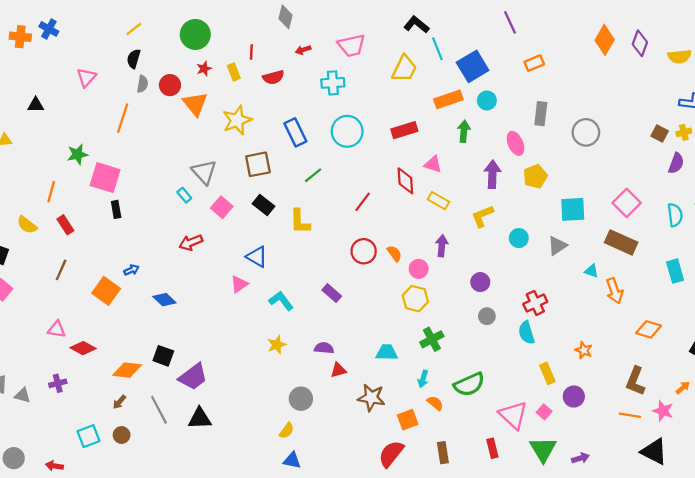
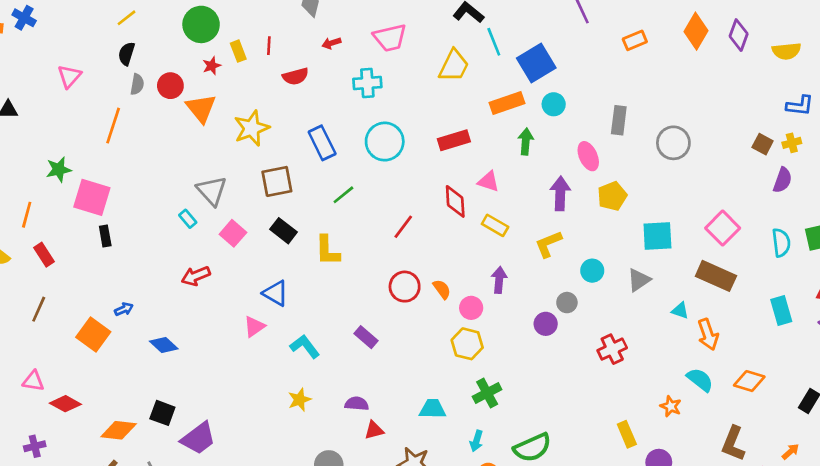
orange rectangle: (534, 63) -> (635, 40), moved
yellow rectangle: (234, 72) -> (238, 51), moved
gray circle: (487, 316) -> (567, 303), moved
cyan semicircle: (526, 333) -> (700, 380), moved, turned 145

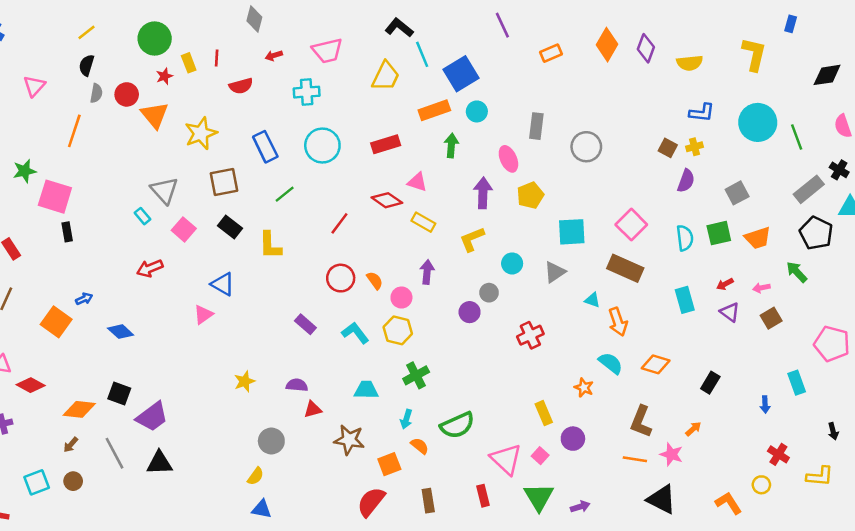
red diamond: (455, 201) -> (387, 200), turned -52
cyan L-shape: (305, 346) -> (355, 333), moved

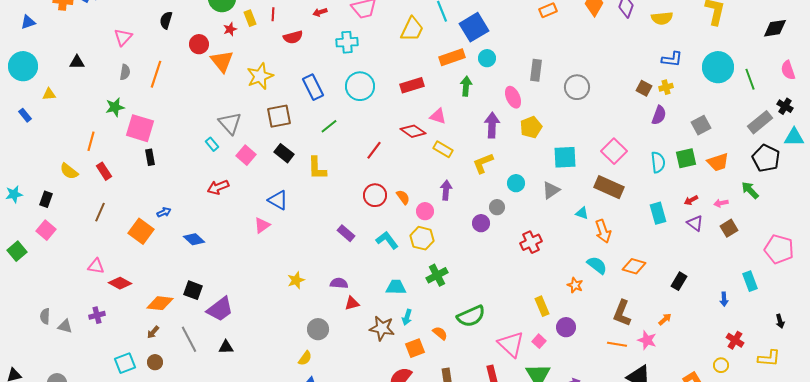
gray semicircle: (96, 93) -> (125, 72), moved
cyan arrow: (406, 419) -> (407, 317), moved
black triangle: (159, 463) -> (226, 347), size x0.7

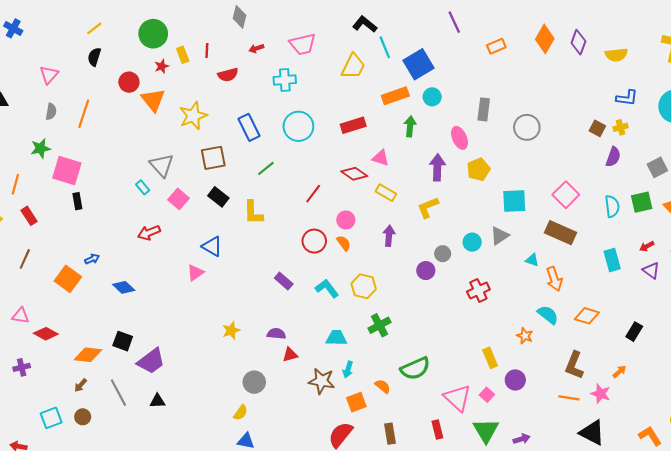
cyan circle: (516, 183) -> (472, 242), moved
pink circle: (425, 211) -> (346, 220), moved

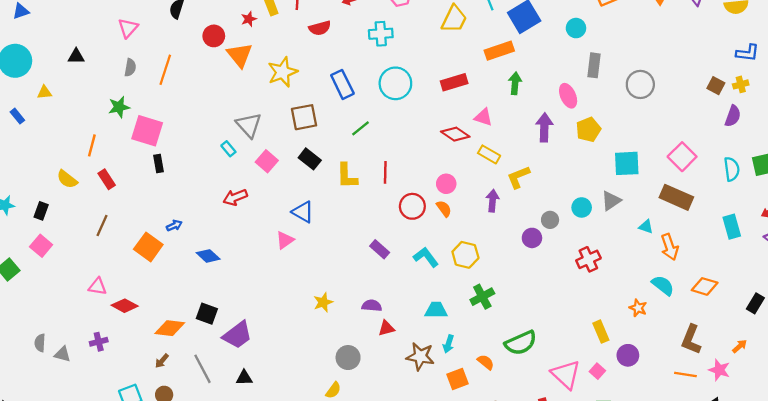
cyan circle: (432, 97) -> (576, 28), moved
red line: (313, 194) -> (385, 172), moved, turned -36
yellow L-shape: (428, 207) -> (518, 177), moved

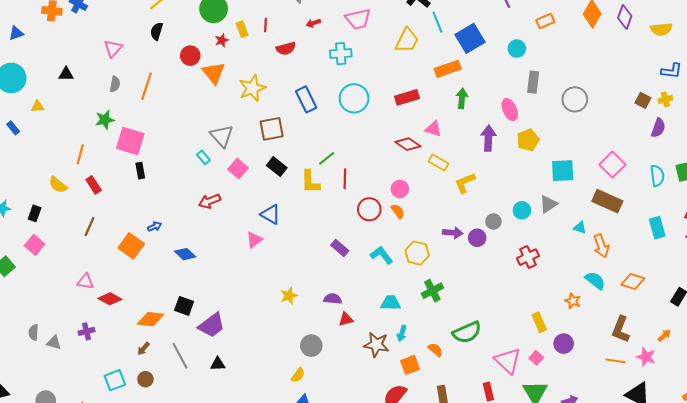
green line: (360, 128) -> (327, 158), moved
purple arrow: (492, 201) -> (453, 233), moved, turned 90

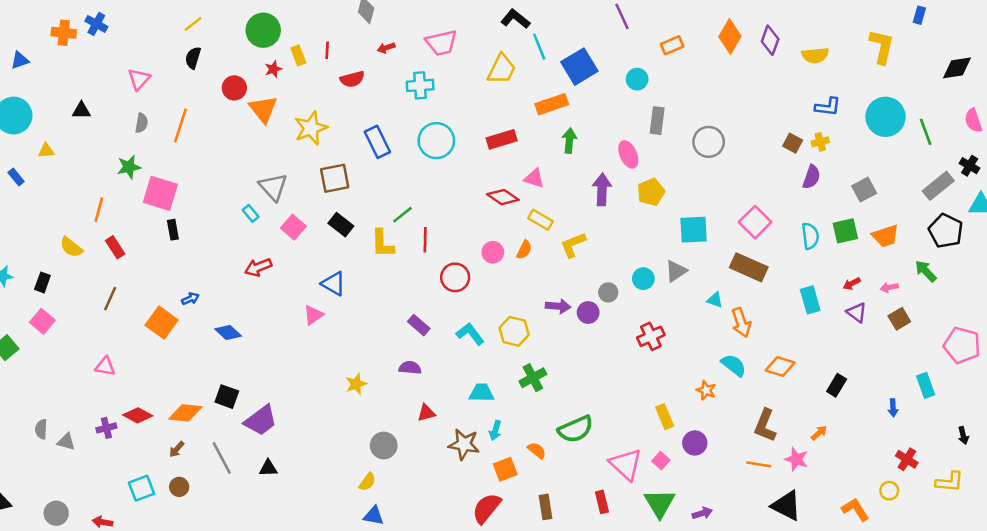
orange semicircle: (398, 211) -> (524, 250), moved, turned 63
red diamond: (110, 299) -> (138, 415), moved
purple semicircle: (333, 299) -> (410, 368), moved

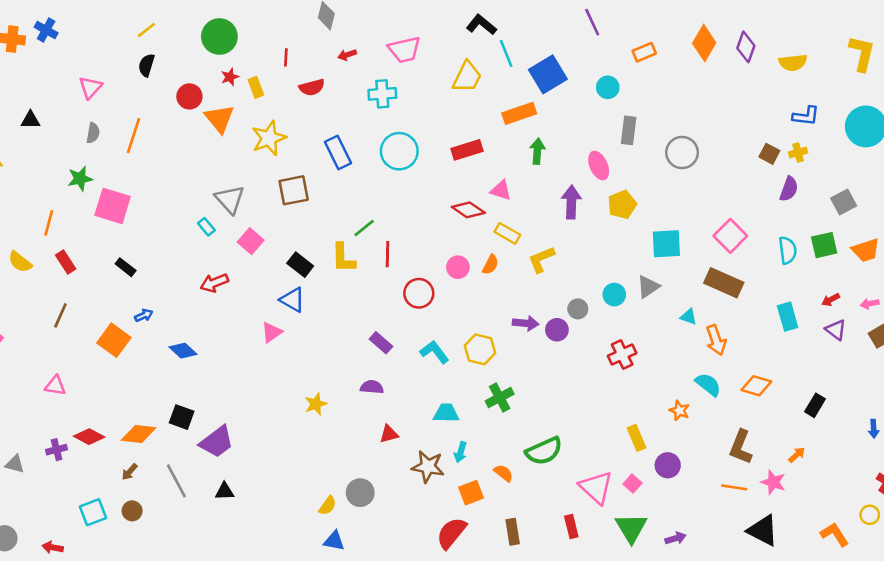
yellow rectangle: (298, 55) -> (256, 87), moved
black rectangle: (341, 225) -> (300, 265), moved
black rectangle: (173, 230) -> (126, 267), moved, turned -42
gray circle: (384, 445) -> (360, 493), moved

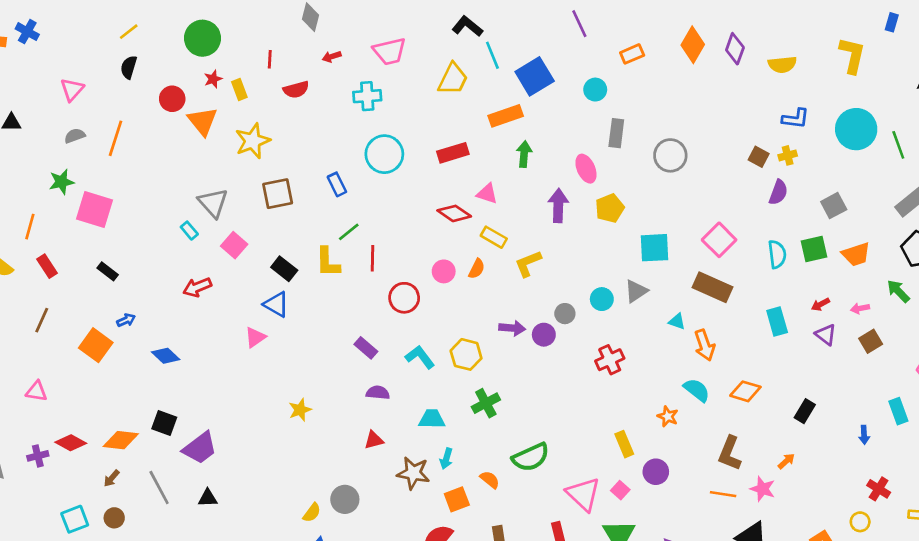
gray semicircle: (93, 133) -> (75, 136), turned -120
blue rectangle: (338, 152) -> (337, 184), moved, size x0.7
purple semicircle: (372, 387) -> (378, 393), moved

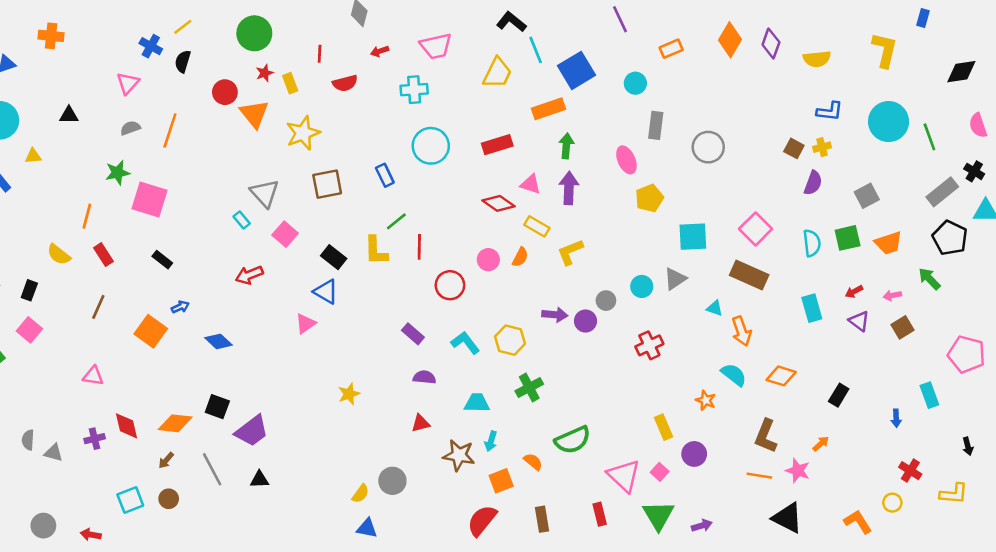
blue cross: (27, 32) -> (151, 46), moved
purple arrow: (558, 206) -> (569, 188), moved
red diamond: (71, 443) -> (126, 426), turned 48

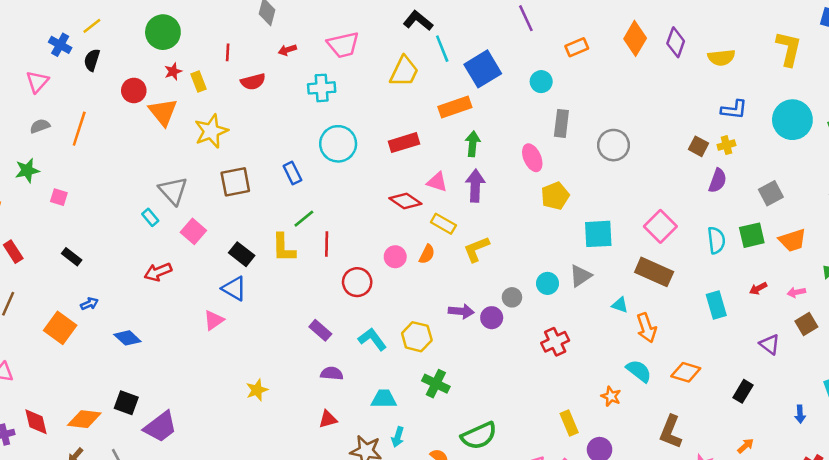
pink square: (149, 200) -> (59, 197), size x0.5
purple triangle: (859, 321) -> (770, 344), moved
green cross: (529, 387) -> (436, 384), turned -36
orange arrow: (821, 444) -> (745, 446), moved

